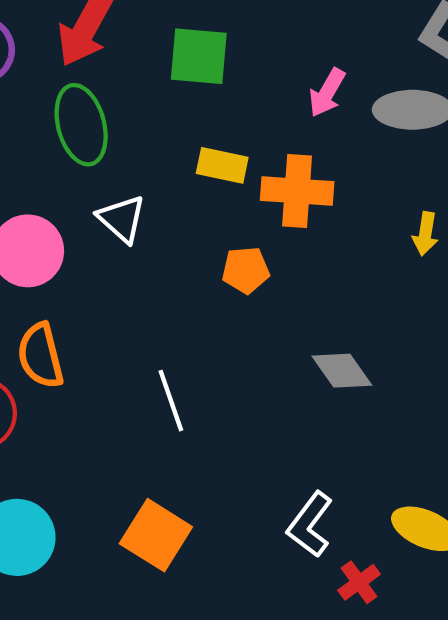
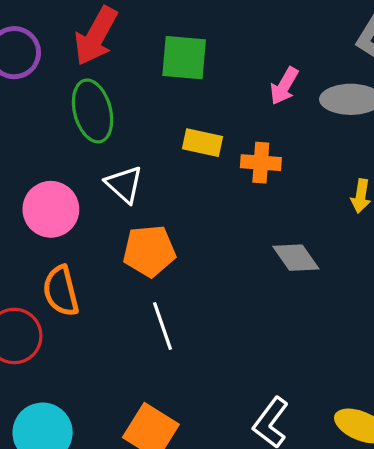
orange cross: (297, 191) -> (261, 163), size x0.7
orange pentagon: (246, 270) -> (149, 251), moved, size x1.4
gray diamond: (342, 371) -> (296, 258), moved

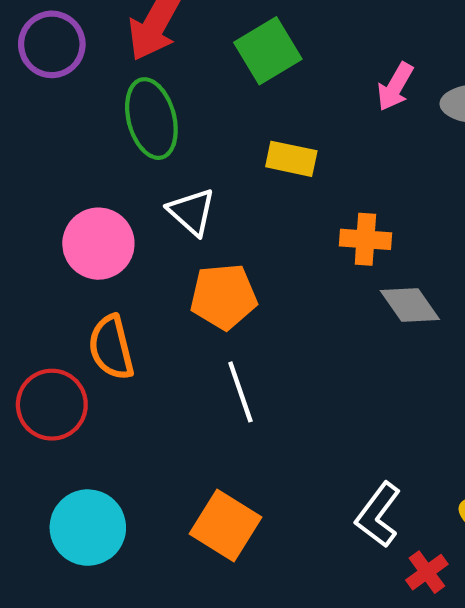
green square: (184, 58) -> (268, 51), turned -36
orange cross: (261, 163) -> (365, 239), moved

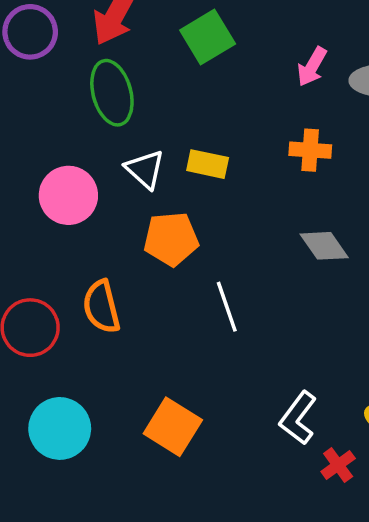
yellow rectangle: (291, 159) -> (208, 164), moved
orange cross: (365, 239) -> (310, 150), moved
orange semicircle: (111, 347) -> (101, 307), moved
white line: (240, 392) -> (227, 307), moved

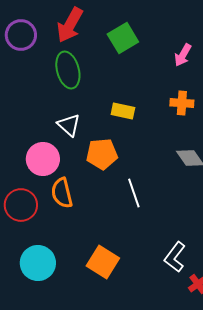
white triangle: (145, 169) -> (69, 125), moved
pink circle: (68, 195) -> (43, 159), moved

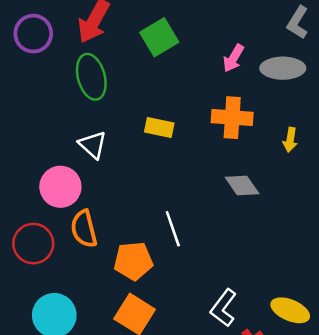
orange cross: (182, 103) -> (232, 118), size x1.4
orange pentagon: (102, 154) -> (133, 261), moved

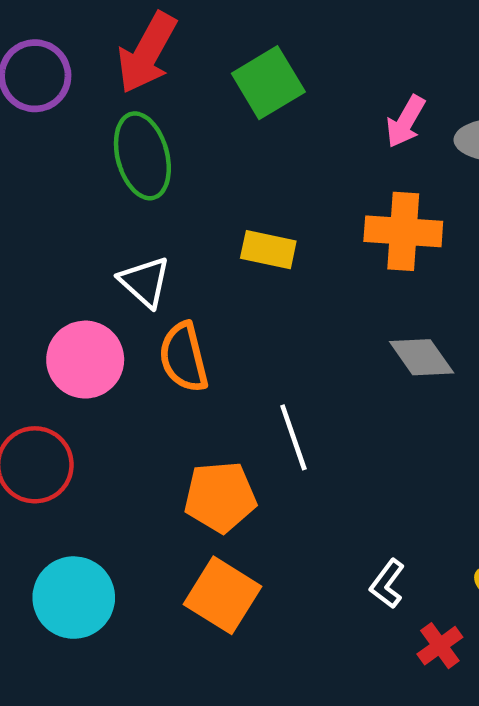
orange semicircle: (84, 229) -> (184, 357), moved
white L-shape: (223, 308) -> (387, 584), size x0.7

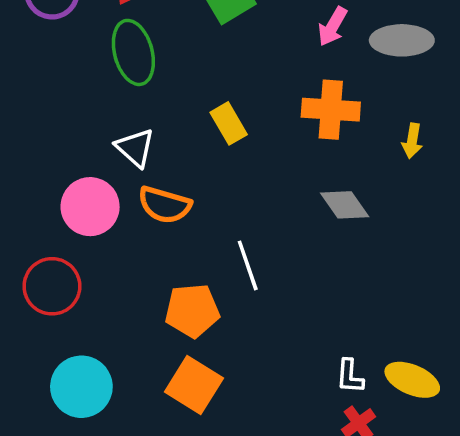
yellow rectangle: (268, 250) -> (229, 123), turned 48
orange semicircle: (184, 357) -> (165, 205), turned -60
white L-shape: (387, 584) -> (350, 376), moved, turned -33

